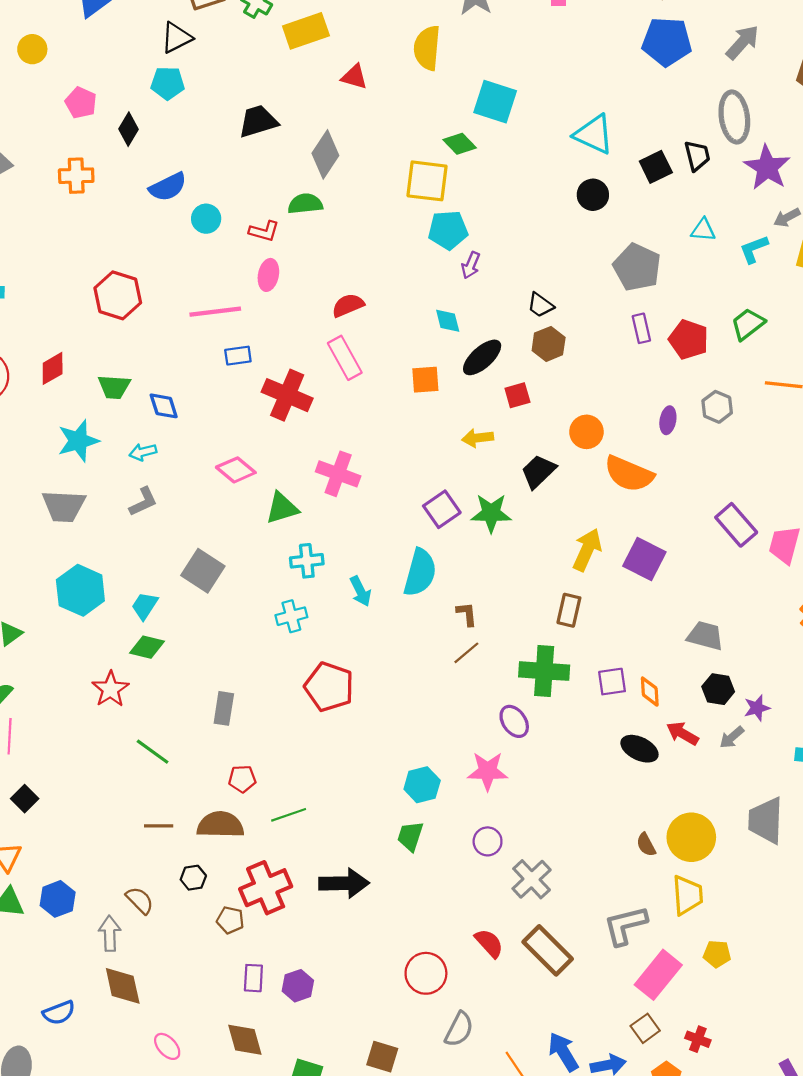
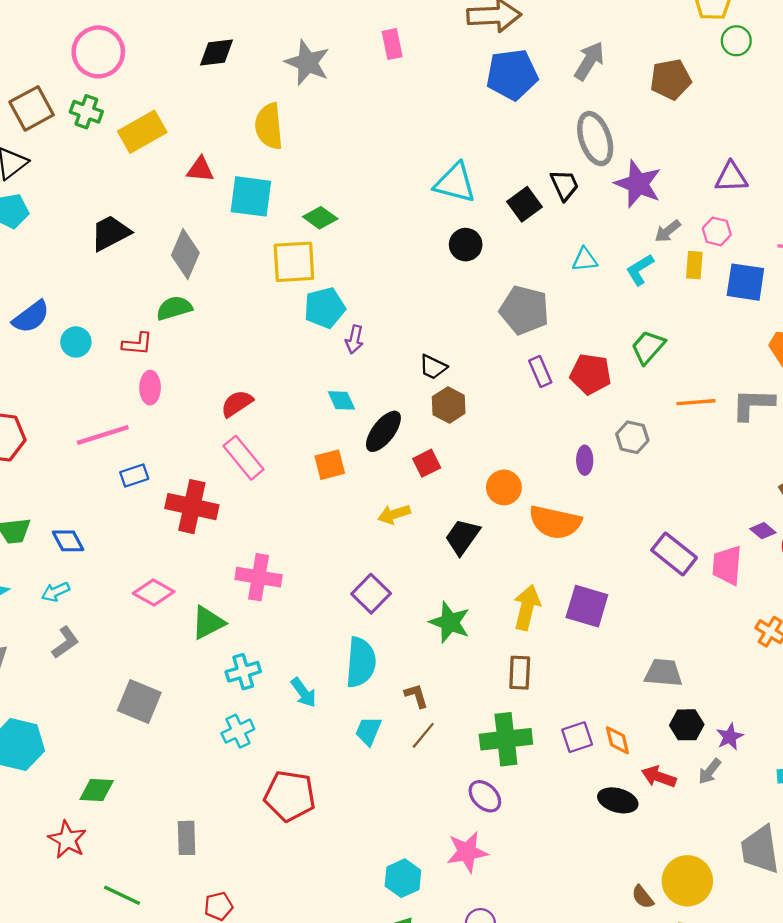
cyan square: (495, 102) -> (251, 196), moved
green star: (491, 513) -> (450, 622), moved, turned 30
cyan trapezoid: (145, 606) -> (368, 731), moved

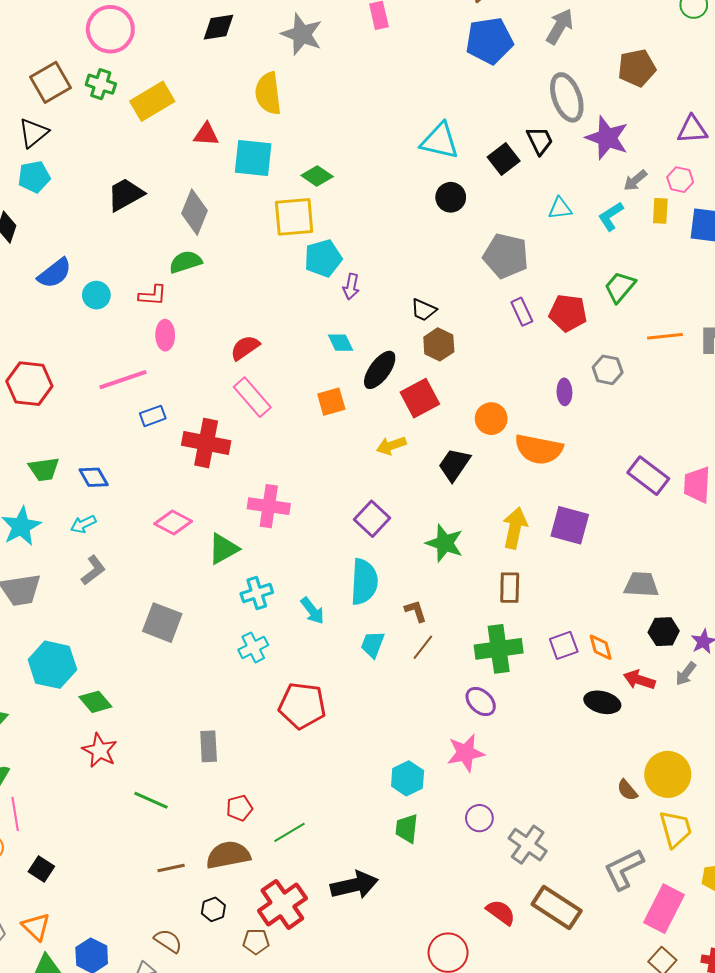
brown pentagon: (671, 79) -> (637, 68), moved
red square: (427, 463) -> (420, 398), size x1.5
green diamond: (97, 790) -> (95, 702), moved, turned 48

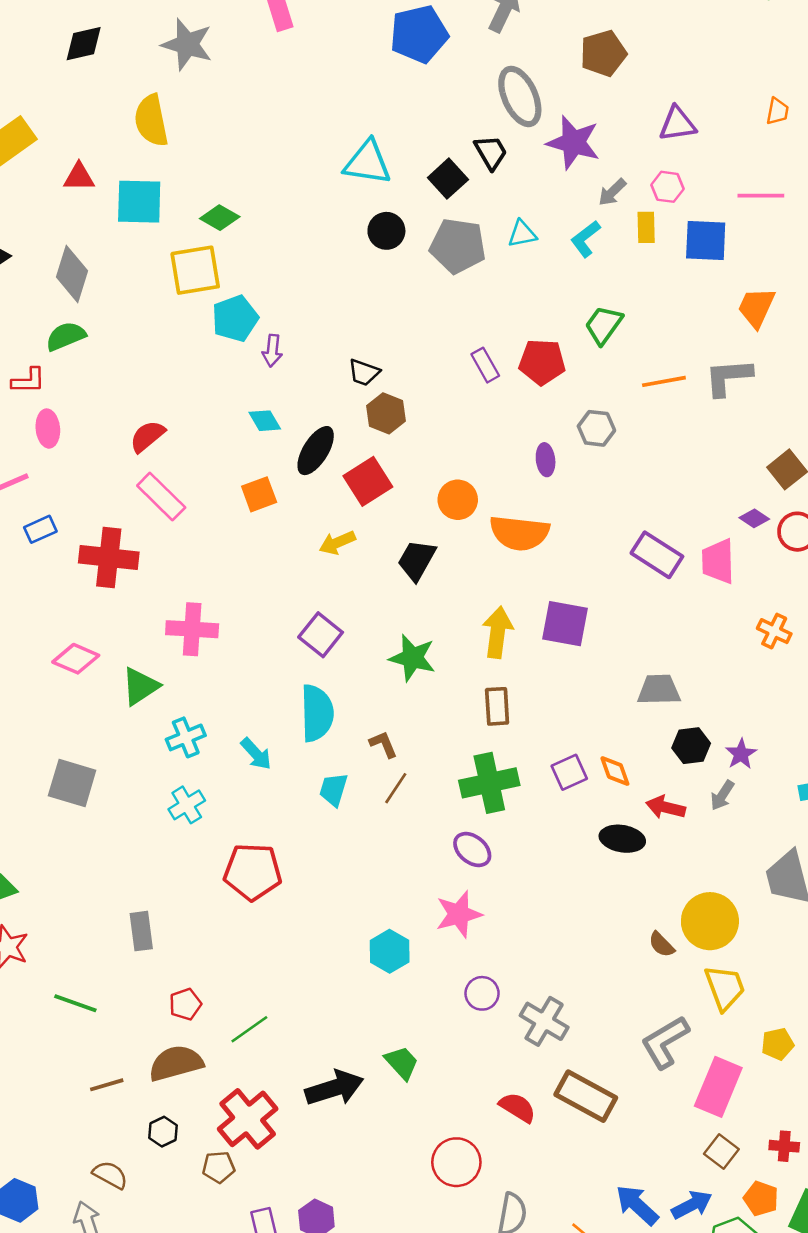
gray pentagon: (506, 256) -> (458, 246), moved
green trapezoid: (407, 828) -> (402, 1063), moved, turned 136

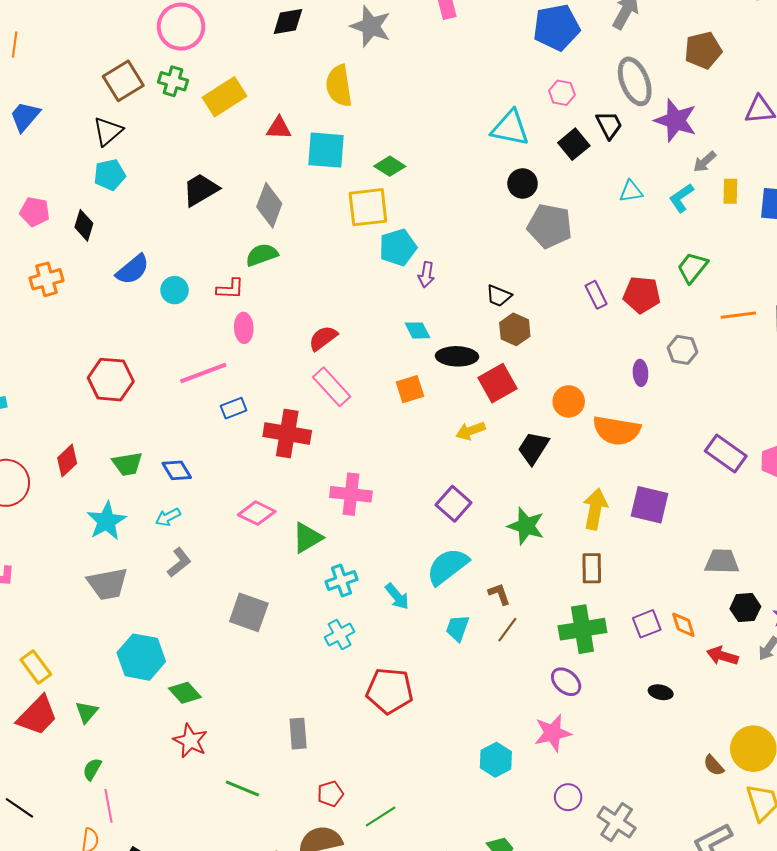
pink hexagon: (668, 187) -> (562, 93), moved
gray pentagon: (458, 246) -> (550, 226), moved
black ellipse: (316, 451) -> (457, 356), turned 57
cyan semicircle: (317, 713) -> (447, 566), turned -129
black ellipse: (622, 839) -> (661, 692), moved, size x0.7

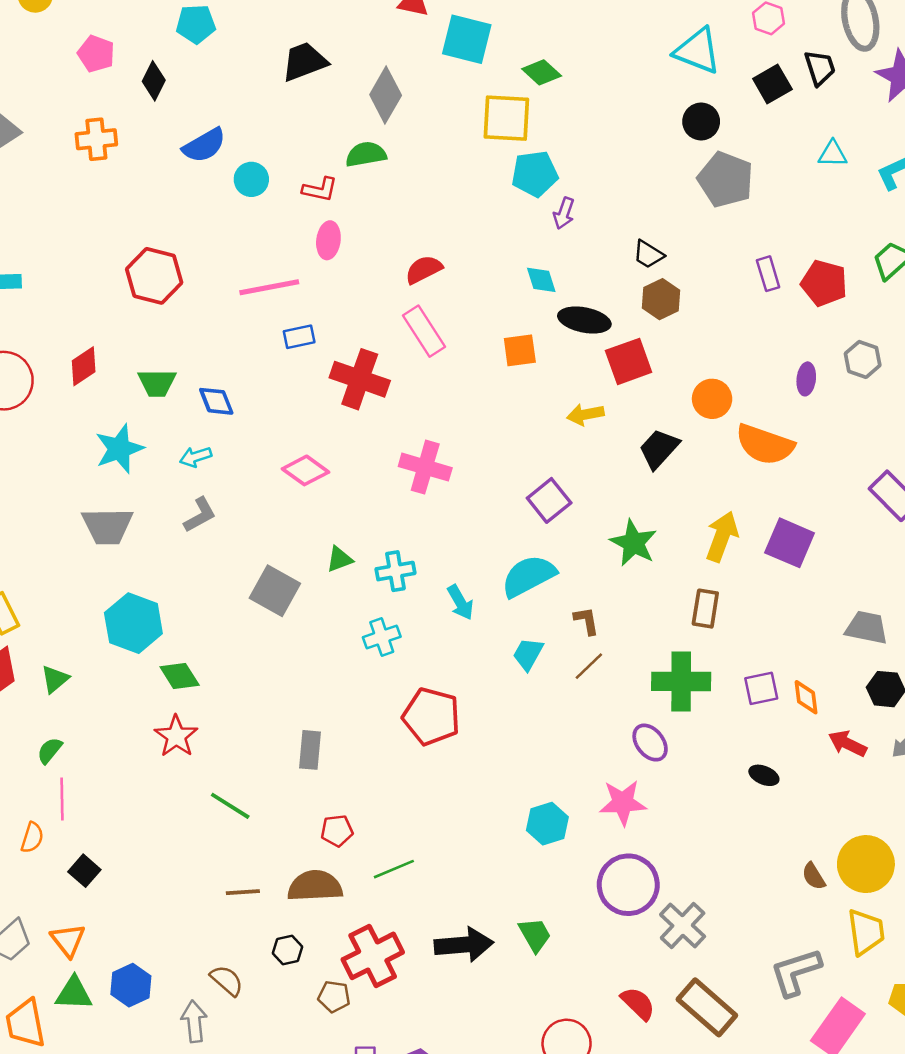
green triangle: (307, 538) -> (340, 559), moved, size x0.7
purple circle: (568, 797) -> (628, 885), size x1.8

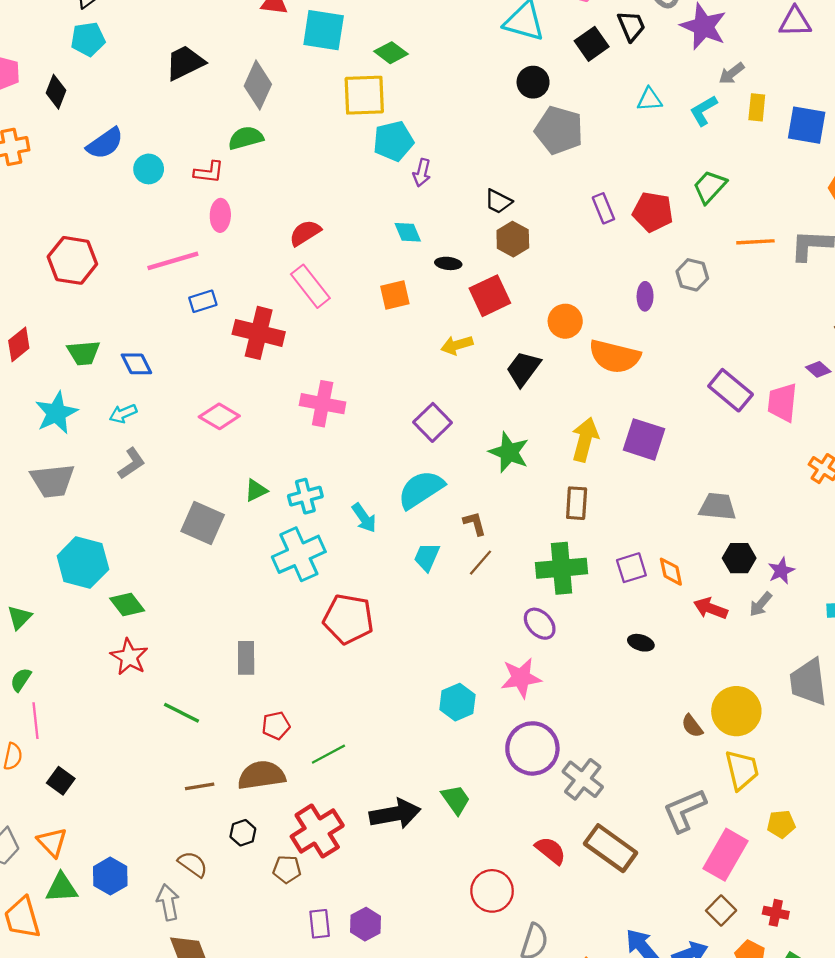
black ellipse: (584, 320) -> (448, 263), size x0.6
cyan cross: (382, 637) -> (299, 554), size x1.6

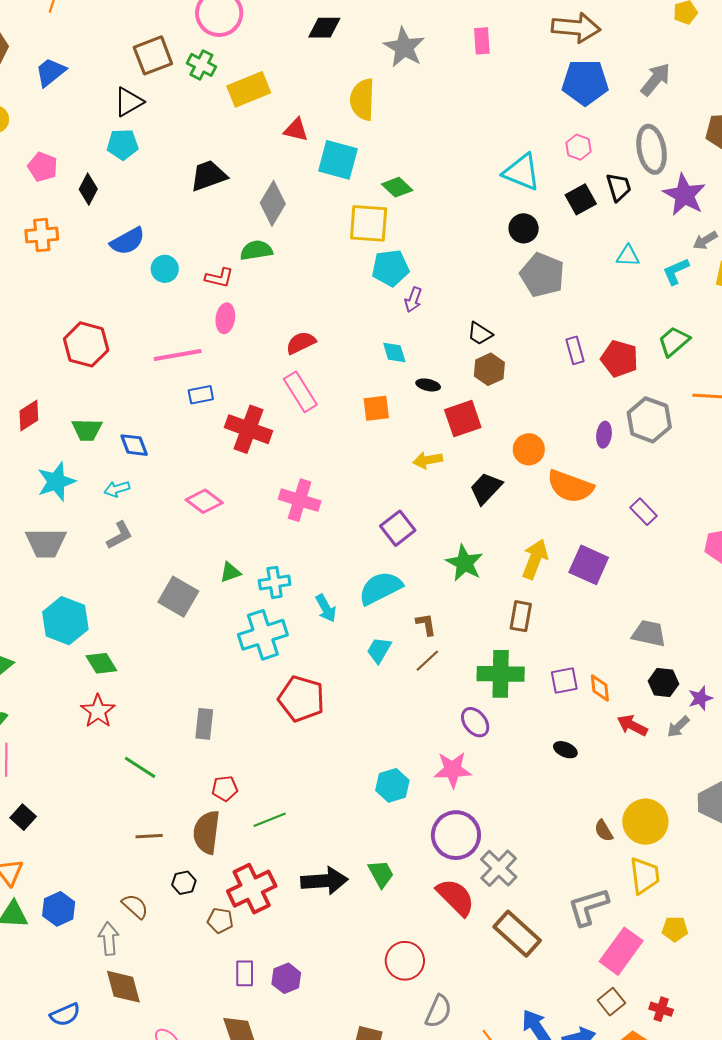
gray hexagon: (692, 275) -> (649, 420), size x1.5
purple rectangle: (731, 390) -> (644, 512), moved, size x0.7
brown semicircle: (261, 775) -> (207, 832), turned -81
red semicircle: (551, 850) -> (456, 897), moved, size x1.4

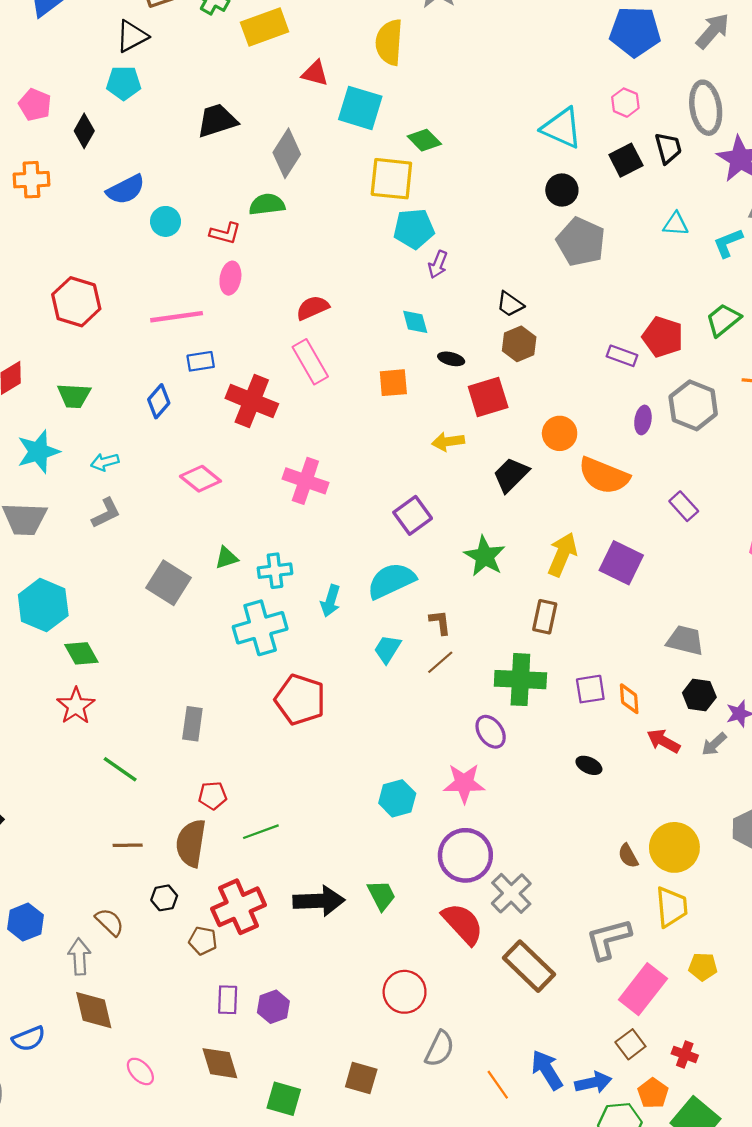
purple rectangle: (575, 350) -> (622, 356), moved, turned -56
blue diamond: (134, 445) -> (159, 401), moved, turned 60
cyan arrow: (326, 608) -> (330, 601), turned 44

